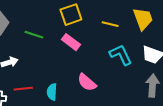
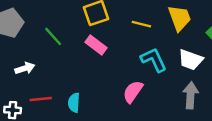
green line: (34, 35) -> (53, 36), turned 30
pink semicircle: (87, 82) -> (133, 92), moved, turned 84

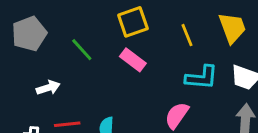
yellow line: (141, 24) -> (187, 35), turned 54
cyan L-shape: (154, 60) -> (202, 77), turned 120

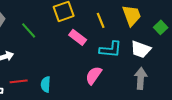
pink rectangle: (133, 60) -> (78, 37), moved

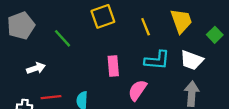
pink rectangle: (78, 37) -> (113, 66), moved, turned 48

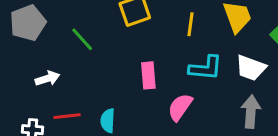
yellow line: (146, 27) -> (191, 24), turned 30

